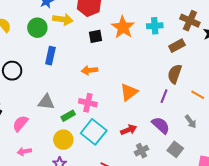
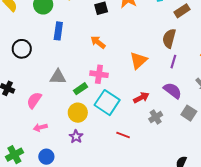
orange arrow: (90, 70) -> (98, 42), turned 49
brown semicircle: (175, 74) -> (169, 38), moved

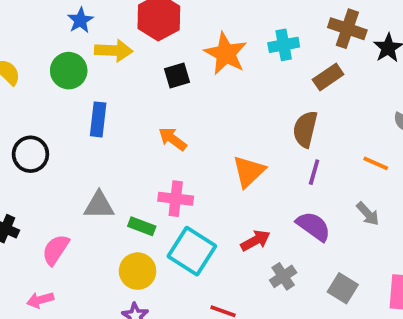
green rectangle: (81, 89) -> (142, 226), turned 56
gray square: (189, 113) -> (343, 288), moved
pink arrow: (40, 127) -> (40, 300), moved

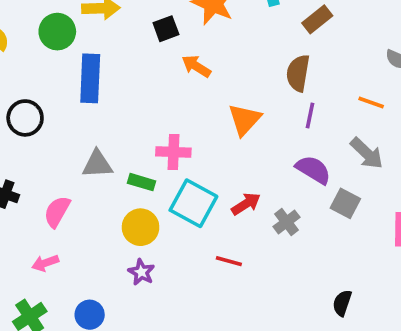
blue rectangle: (98, 119) -> (90, 78), size x1.4
orange arrow: (173, 139) -> (196, 66), moved
gray arrow: (368, 214) -> (367, 153), size x1.4
red arrow: (255, 241) -> (246, 204), moved
gray square: (343, 288) -> (345, 203), moved

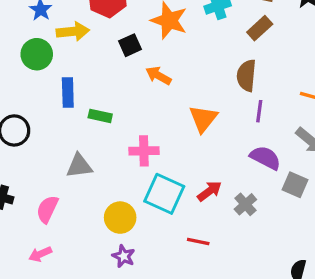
blue rectangle: (90, 78) -> (68, 92), size x0.7
green rectangle: (142, 182) -> (100, 116), moved

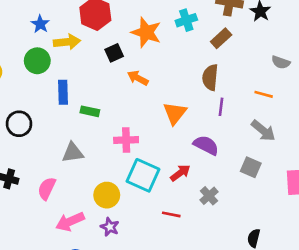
purple semicircle: (265, 158) -> (206, 145), moved
gray cross: (245, 204) -> (209, 196), moved
pink arrow: (40, 254) -> (70, 222), moved, size x1.5

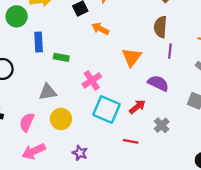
pink cross: (126, 140) -> (92, 80), turned -30
yellow circle: (107, 195) -> (61, 119), moved
pink arrow: (70, 222) -> (34, 151), moved

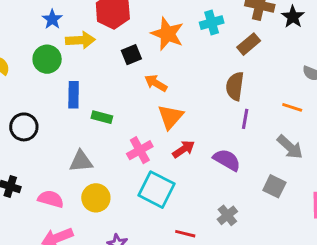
orange triangle: (132, 57) -> (170, 117), moved
red arrow: (137, 107) -> (184, 149), moved
pink semicircle: (27, 122) -> (51, 199), turned 78

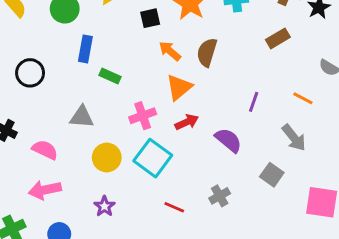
brown rectangle: (249, 44) -> (278, 38), moved
brown semicircle: (235, 86) -> (207, 52), moved
yellow circle: (96, 198) -> (107, 157), moved

